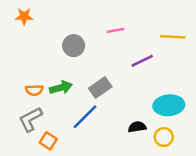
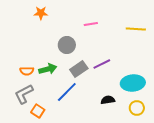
orange star: (24, 16) -> (41, 13), moved
gray circle: (74, 46) -> (67, 45), moved
purple line: (142, 61) -> (102, 64), moved
yellow circle: (164, 137) -> (137, 108), moved

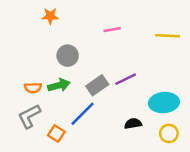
gray circle: (67, 45) -> (68, 56), moved
orange square: (38, 111) -> (56, 133), moved

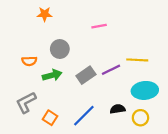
yellow line: (168, 36) -> (137, 60), moved
orange semicircle: (33, 88) -> (29, 61), moved
blue line: (82, 114) -> (84, 116), moved
yellow circle: (169, 133) -> (140, 118), moved

